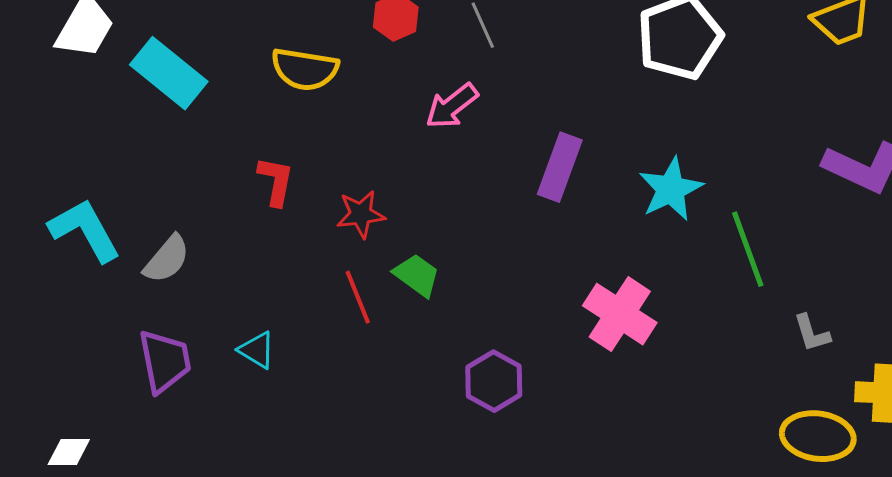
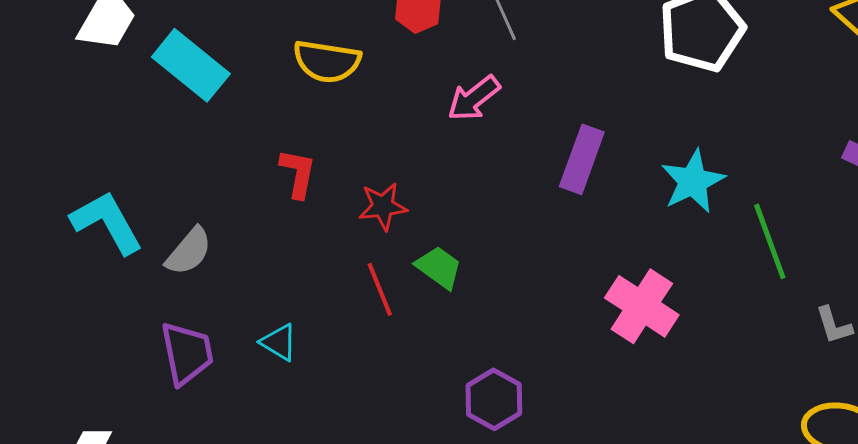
purple hexagon: (494, 381) -> (494, 399), moved

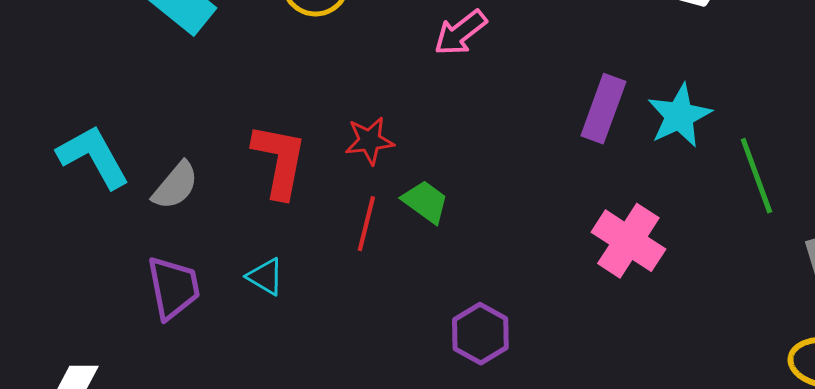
purple rectangle: (582, 159) -> (603, 109), moved
red L-shape: (298, 173) -> (279, 161), moved, size x1.5
red line: (380, 289) -> (366, 224), turned 36

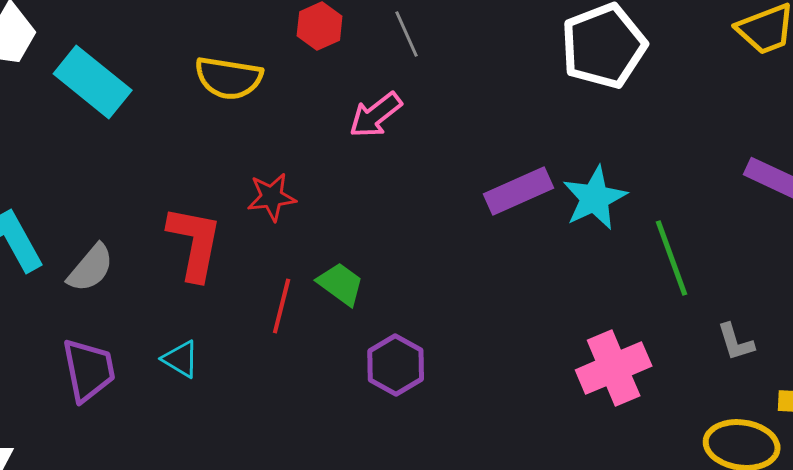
purple rectangle: (603, 109) -> (519, 191), turned 46
red star: (369, 141) -> (272, 197), moved
pink cross: (628, 241) -> (614, 368), moved, turned 34
purple hexagon: (480, 334) -> (396, 365), moved

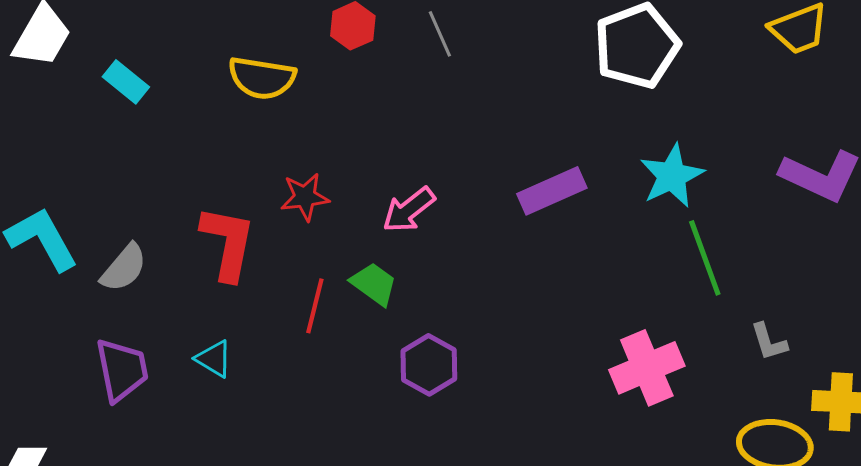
cyan rectangle: (93, 82) -> (126, 82), size x0.6
pink arrow: (376, 115) -> (409, 210), moved
cyan star: (595, 198) -> (672, 176), moved

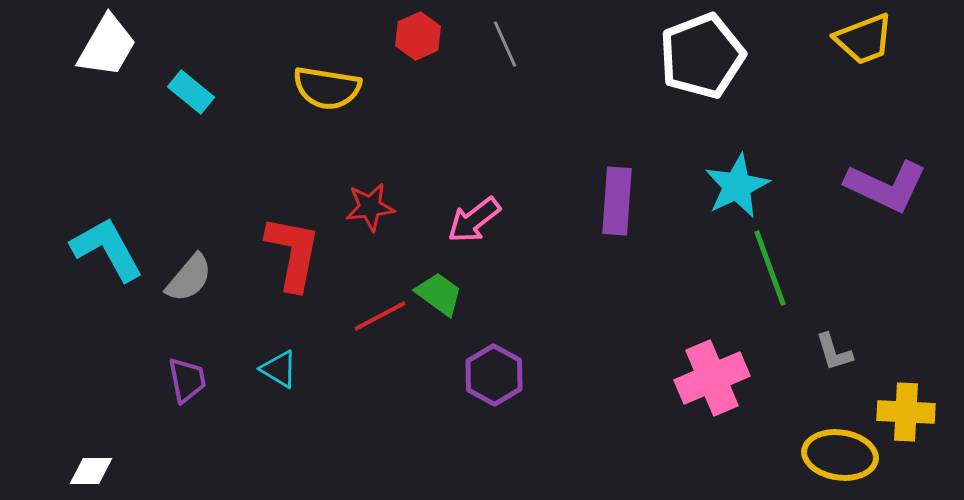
purple rectangle: (552, 191) -> (617, 201), turned -62
red line: (315, 306) -> (380, 316), turned 48
purple trapezoid: (122, 370) -> (187, 380), size x0.7

